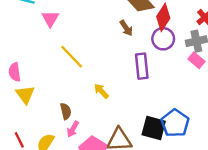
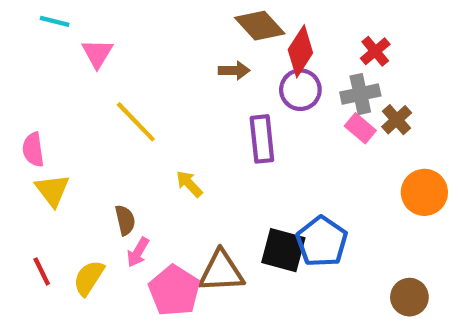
brown arrow: (126, 28) -> (234, 70), turned -56

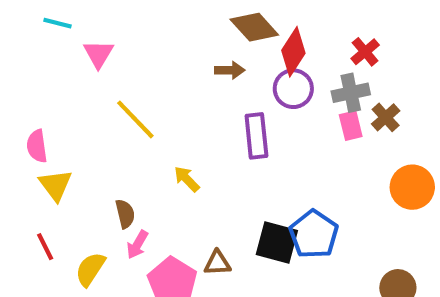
pink rectangle: (360, 128) -> (351, 126), turned 36
red line: (42, 271) -> (45, 247), moved
brown triangle: (221, 271) -> (217, 263), size x0.6

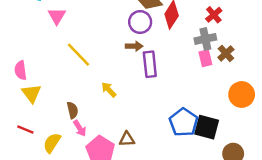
brown arrow: (230, 70) -> (134, 46), moved
purple circle: (293, 89) -> (140, 22), moved
black square: (277, 243) -> (207, 127), moved
pink arrow: (137, 245) -> (80, 128), turned -63
red line: (45, 247) -> (25, 130), turned -42

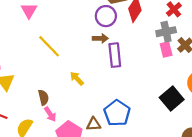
blue pentagon: (184, 122) -> (117, 113), moved
black square: (207, 127) -> (172, 99), moved, turned 35

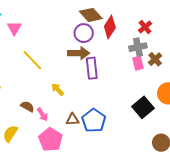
brown arrow: (100, 38) -> (79, 53), size x1.5
brown semicircle: (43, 97) -> (27, 106), turned -48
pink arrow: (50, 114) -> (42, 114), moved
brown triangle: (94, 124) -> (73, 120), moved

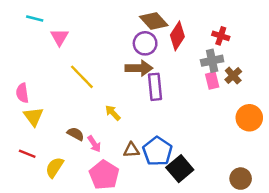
red cross: (145, 27) -> (221, 36), turned -32
black square: (143, 107) -> (180, 169), moved

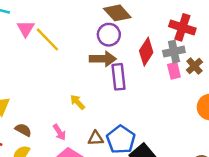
red diamond: (177, 36) -> (146, 52), moved
red cross: (221, 36) -> (182, 27), size x1.5
yellow line: (82, 77) -> (47, 39), moved
brown semicircle: (76, 134) -> (23, 130), moved

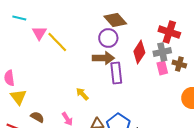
brown cross: (194, 66) -> (179, 64), turned -32

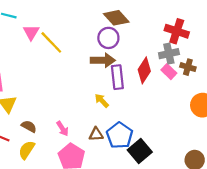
red diamond: (139, 52) -> (144, 70), moved
pink rectangle: (162, 68) -> (169, 72), turned -32
yellow arrow: (82, 94) -> (102, 101), moved

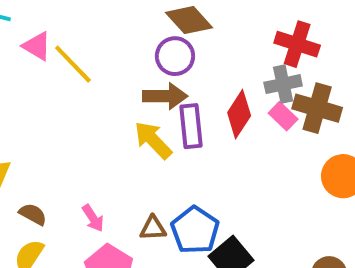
pink triangle: (31, 32) -> (37, 46), turned -30
brown cross: (188, 67) -> (317, 108), size x1.6
yellow arrow: (102, 101) -> (153, 140), moved, size x1.5

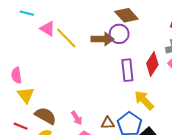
brown arrow: (165, 96) -> (103, 39), moved
yellow arrow: (153, 140) -> (144, 100), moved
brown semicircle: (33, 214) -> (45, 116), size x1.5

